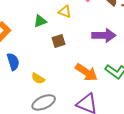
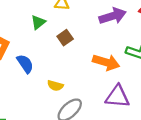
blue semicircle: (13, 62) -> (25, 64), moved

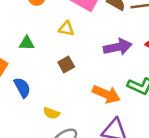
green triangle: (38, 22) -> (27, 43), moved, turned 35

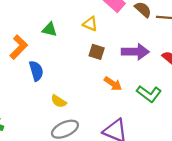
brown square: (66, 64) -> (97, 52), moved, turned 35
orange arrow: (106, 94) -> (113, 84), moved, size x0.7

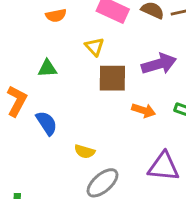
yellow triangle: (90, 24) -> (94, 47), turned 42
brown square: (97, 52) -> (112, 78), size x1.5

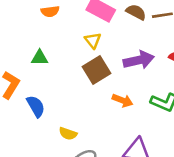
yellow triangle: (94, 47) -> (93, 40), moved
brown square: (112, 78) -> (97, 70), turned -36

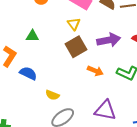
blue semicircle: (36, 106) -> (28, 73), turned -36

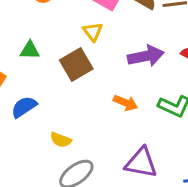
brown square: (76, 47) -> (76, 64), moved
blue semicircle: (28, 73) -> (24, 107), turned -60

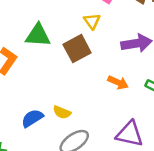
green triangle: (30, 50) -> (38, 35), size x1.5
blue semicircle: (24, 107) -> (32, 118), moved

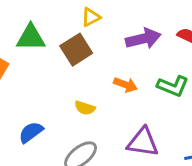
yellow triangle: (92, 21) -> (91, 17), turned 42
yellow semicircle: (62, 112) -> (85, 108), moved

